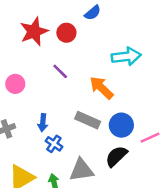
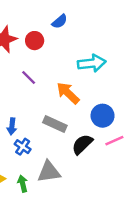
blue circle: (121, 125) -> (103, 116), moved
black semicircle: (116, 156) -> (82, 144), moved

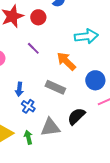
black semicircle: (82, 144) -> (76, 116), moved

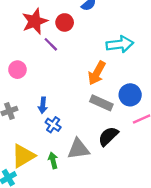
purple line: (33, 48) -> (51, 44), moved
orange arrow: (66, 61) -> (97, 73), turned -105
gray rectangle: (55, 87) -> (101, 103), moved

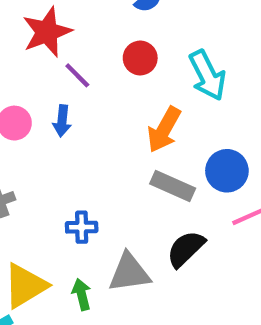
red circle: (65, 22) -> (140, 58), moved
cyan arrow: (120, 44) -> (207, 75), turned 70
blue arrow: (43, 105) -> (62, 121), moved
blue cross: (53, 125) -> (82, 227), turned -35

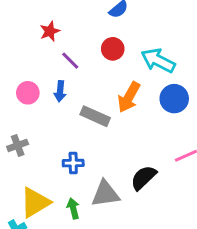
red star: (47, 32) -> (50, 31), size x0.6
cyan arrow: (207, 75) -> (158, 61), turned 144
blue circle: (227, 171) -> (174, 99), moved
gray rectangle: (173, 186) -> (95, 116), moved

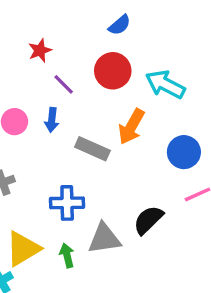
red circle: (113, 49) -> (113, 71), size x1.4
blue circle: (174, 99) -> (184, 152), moved
blue cross: (73, 163) -> (67, 203), size x1.4

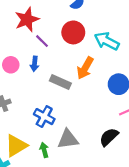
red star: (40, 50) -> (27, 20), size x1.6
blue cross: (67, 203) -> (44, 117), turned 30
black semicircle: (148, 220) -> (109, 137), moved

